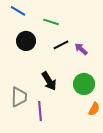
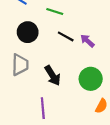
black line: (61, 45) -> (66, 36), turned 56
gray trapezoid: (19, 97) -> (20, 65), moved

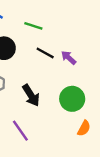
purple line: (43, 108) -> (20, 131), turned -30

